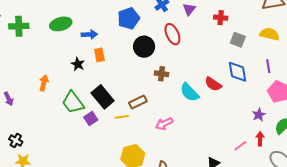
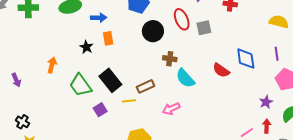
gray square: (238, 40) -> (204, 28), moved, turned -35
cyan semicircle: (189, 92) -> (185, 78), moved
purple square: (91, 119) -> (100, 110), moved

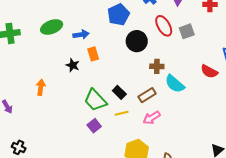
black rectangle: (110, 80) -> (119, 92), moved, size x0.6
green trapezoid: (80, 85) -> (95, 100), moved
brown rectangle: (146, 86) -> (147, 95), moved
pink arrow: (171, 109) -> (152, 118), moved

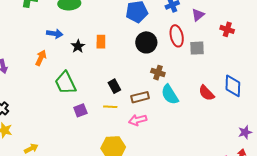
blue arrow: (81, 35) -> (55, 34), moved
green trapezoid: (95, 100) -> (65, 83), moved

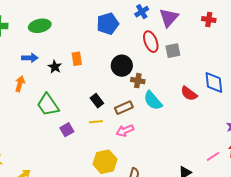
purple triangle: (198, 15) -> (169, 18), size x1.5
red cross: (227, 29) -> (209, 19), moved
black circle: (146, 42) -> (122, 66), moved

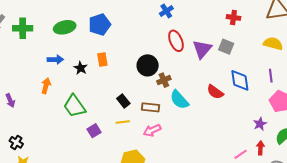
purple triangle: (169, 18) -> (202, 49), moved
blue pentagon: (108, 24) -> (100, 25), moved
gray square: (173, 51) -> (226, 47), moved, turned 35
brown cross: (138, 81) -> (164, 80), turned -32
brown rectangle: (124, 108) -> (150, 107), turned 30

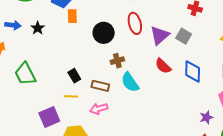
orange rectangle: (102, 59) -> (72, 16), moved
black circle: (148, 65) -> (104, 33), moved
black star: (81, 68) -> (38, 28), moved
red semicircle: (215, 92) -> (163, 66), moved
purple square: (94, 131) -> (49, 117), moved, size x1.5

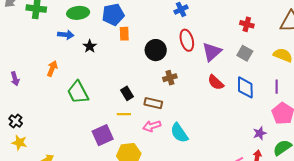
blue arrow: (13, 25) -> (66, 35), moved
gray square: (184, 36) -> (245, 53), moved
cyan semicircle: (130, 82) -> (179, 133), moved

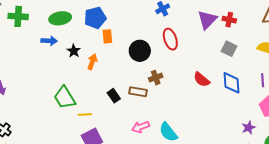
purple triangle: (212, 52) -> (207, 20), moved
orange arrow: (52, 69) -> (92, 62), moved
brown rectangle: (153, 103) -> (138, 92), moved
yellow line: (124, 114) -> (85, 114), moved

